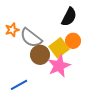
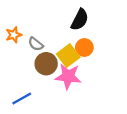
gray semicircle: (31, 38) -> (36, 44), size x0.6
pink star: (59, 66) -> (68, 76), turned 30

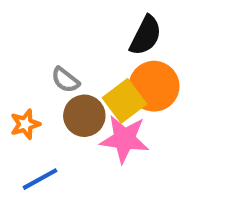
orange star: (14, 35) -> (25, 124), moved
orange circle: (84, 47) -> (154, 86), size x1.5

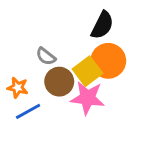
orange star: (25, 124) -> (18, 88), turned 30
blue line: (40, 179) -> (28, 111), moved

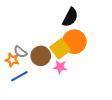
gray semicircle: (46, 56) -> (20, 52), moved
pink star: (87, 98) -> (60, 67), size x0.6

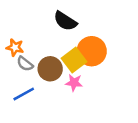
black semicircle: (70, 17) -> (65, 21), moved, turned 96
orange star: (12, 60) -> (15, 47), moved

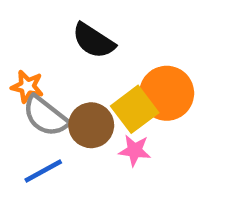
black semicircle: (65, 21) -> (93, 41), moved
gray semicircle: (25, 64) -> (45, 116), size x1.5

